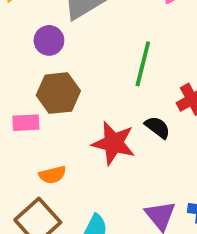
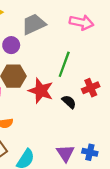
red star: (113, 143) -> (41, 91), moved

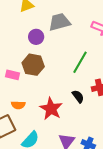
red star: (41, 91) -> (51, 109), moved

